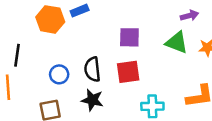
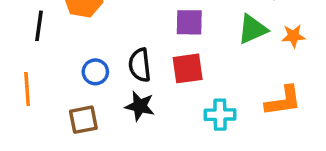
green triangle: (177, 42) -> (252, 29), turned -45
black line: (17, 55) -> (39, 26), moved

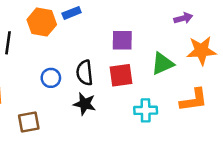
green triangle: (252, 29) -> (162, 64), moved
orange star: (293, 36) -> (201, 51), size x1.6
brown square: (83, 120) -> (29, 122), moved

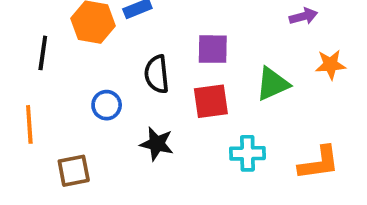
orange star: (201, 51) -> (331, 65), size x0.7
black semicircle: (85, 73) -> (157, 74), moved
orange L-shape: (194, 100) -> (319, 163), moved

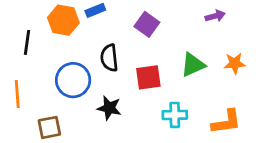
purple square: (213, 49) -> (147, 24), moved, turned 35
orange star: (331, 65) -> (235, 63), moved
blue circle: (107, 105) -> (73, 80), size x1.6

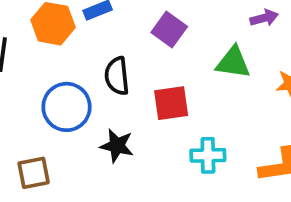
green triangle: (193, 65) -> (233, 62), moved, turned 32

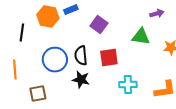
purple square: (169, 29) -> (99, 25), moved
black semicircle: (117, 76) -> (81, 56), moved

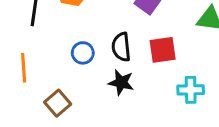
blue circle: (55, 60) -> (83, 53), size x0.6
brown square: (38, 94) -> (58, 103), turned -30

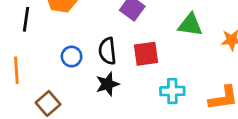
black star: (121, 82) -> (107, 84), turned -30

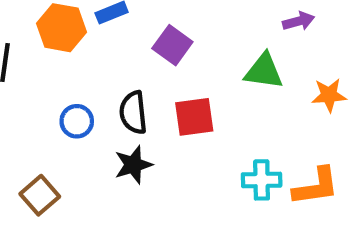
cyan cross: (172, 91) -> (262, 180), moved

